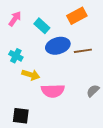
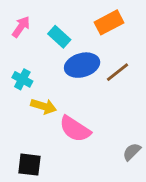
brown line: (83, 51) -> (118, 72), turned -30
pink semicircle: (53, 91) -> (75, 129), turned 35
gray semicircle: (93, 91) -> (132, 152), moved

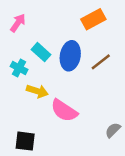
cyan rectangle: (59, 37) -> (41, 52), moved
blue ellipse: (82, 65) -> (70, 56), turned -64

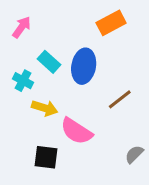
brown line: (101, 62) -> (120, 99), moved
black square: (25, 141) -> (46, 157), moved

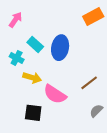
orange rectangle: (111, 23) -> (93, 17), moved
brown line: (120, 99) -> (89, 83), moved

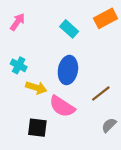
cyan rectangle: (35, 45) -> (69, 29), moved
blue ellipse: (60, 48) -> (68, 70), moved

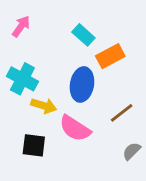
orange rectangle: (105, 18) -> (110, 56), moved
cyan cross: (19, 65) -> (22, 79), size x1.5
black square: (37, 128) -> (34, 145), moved

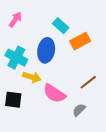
blue ellipse: (82, 84) -> (46, 50), moved
black square: (34, 145) -> (13, 100), moved
gray semicircle: (132, 151) -> (79, 110), moved

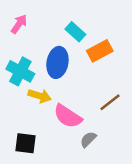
black square: (13, 100) -> (25, 143), moved
gray semicircle: (79, 110) -> (88, 139), moved

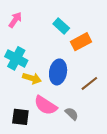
blue ellipse: (57, 62) -> (58, 72), moved
pink semicircle: (68, 116) -> (46, 105), moved
gray semicircle: (88, 139) -> (72, 114), turned 88

